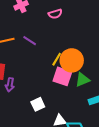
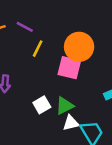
yellow line: (57, 59) -> (38, 49), moved
green triangle: (82, 80) -> (65, 106), moved

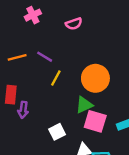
pink square: (69, 68) -> (95, 121), moved
green triangle: (65, 106) -> (84, 105), moved

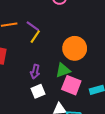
yellow line: (56, 78) -> (35, 37), moved
purple arrow: (23, 110) -> (35, 72), moved

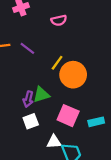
yellow line: (35, 37) -> (57, 63), moved
green triangle: (63, 70) -> (41, 95), moved

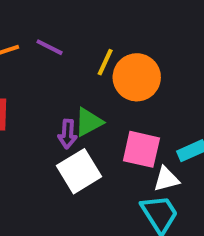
white square: (31, 121) -> (79, 171), size x1.5
white triangle: (54, 142) -> (166, 179), moved

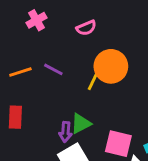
orange circle: (137, 77) -> (111, 66), moved

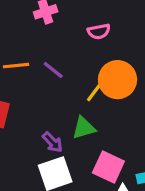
green triangle: (81, 124) -> (84, 128), moved
purple arrow: (66, 132) -> (52, 142), turned -60

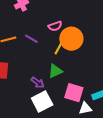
pink semicircle: (99, 31) -> (55, 26), moved

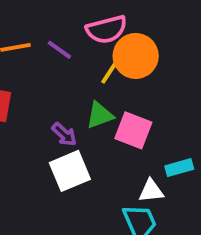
pink semicircle: (55, 26) -> (106, 29), size x1.5
pink square: (74, 93) -> (133, 130), moved

